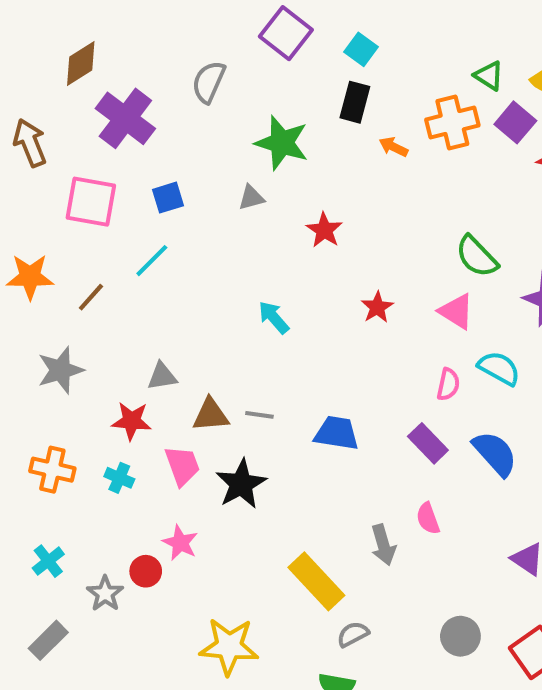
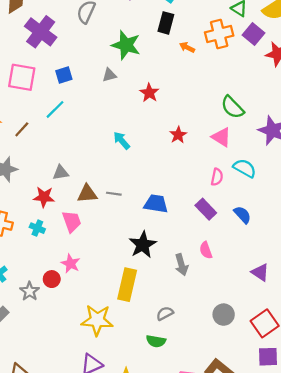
blue semicircle: (495, 453) -> (242, 215), size x0.7
black star: (241, 484) -> (143, 245), moved
yellow rectangle: (316, 581) -> (127, 285), moved, turned 56

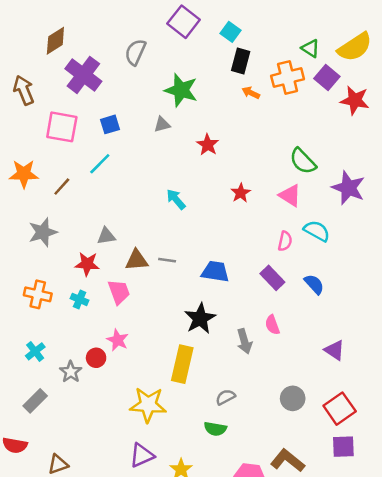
black rectangle: (166, 23) -> (241, 61), moved

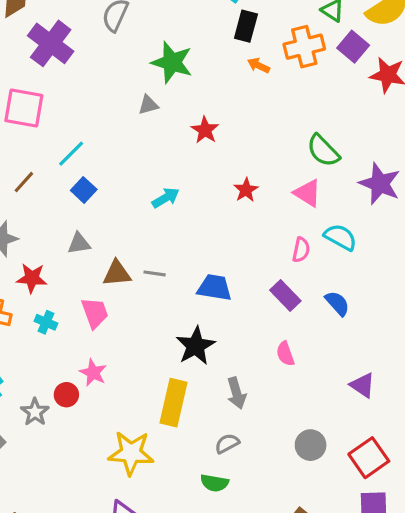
blue square: (110, 124) -> (84, 190), moved, turned -30
cyan arrow: (176, 199) -> (166, 198), turned 100
red star: (87, 264) -> (32, 278), moved
gray arrow: (244, 341) -> (237, 393), moved

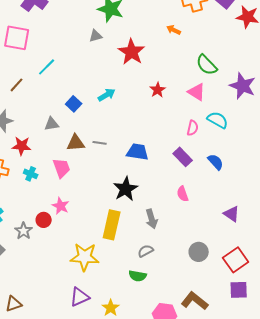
orange arrow: (259, 66) -> (174, 30), moved
red star: (205, 130) -> (132, 52), size x1.5
blue square: (84, 190) -> (74, 104), moved

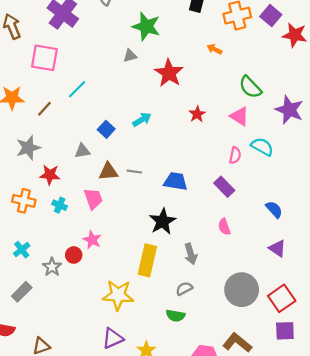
blue semicircle: (216, 162) -> (274, 209), moved
gray circle: (199, 252) -> (242, 290), size x1.6

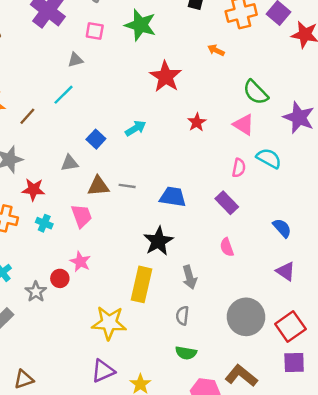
gray triangle: (130, 56) -> (75, 60), moved
pink square: (44, 58) -> (95, 31), moved, size x0.6
gray semicircle: (184, 289) -> (182, 316), turned -56
green semicircle: (176, 316) -> (186, 353), moved

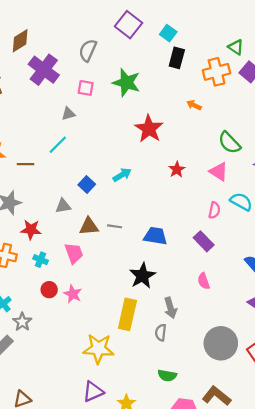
brown line: (27, 116) -> (26, 164), turned 49
red circle: (60, 278) -> (49, 290), moved
gray star: (36, 292) -> (22, 322), moved
gray semicircle: (182, 316) -> (161, 333), moved

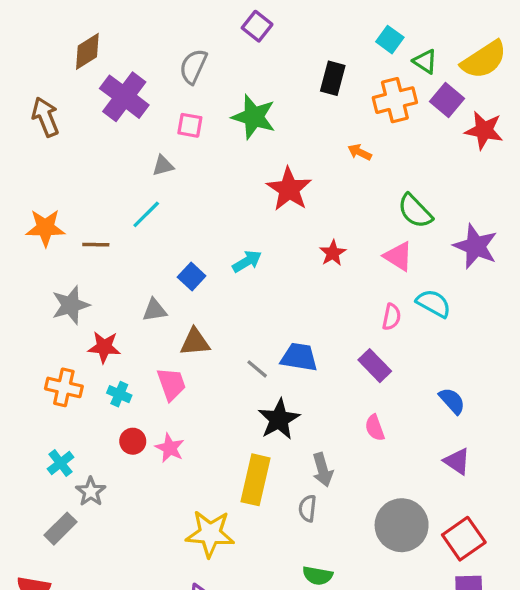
purple square: (129, 25) -> (257, 26), size x0.7
cyan square: (168, 33) -> (390, 40), moved
gray line: (115, 226) -> (257, 369), moved, turned 32

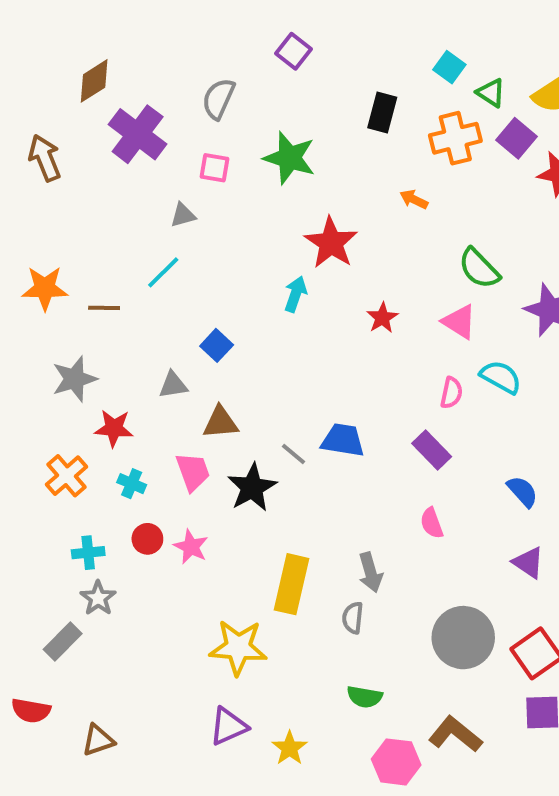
cyan arrow: (247, 261) -> (295, 294), moved, turned -40
orange cross: (64, 387) -> (67, 476), turned 36
black star: (279, 419) -> (252, 488), moved
cyan cross: (60, 463) -> (88, 553), moved, turned 32

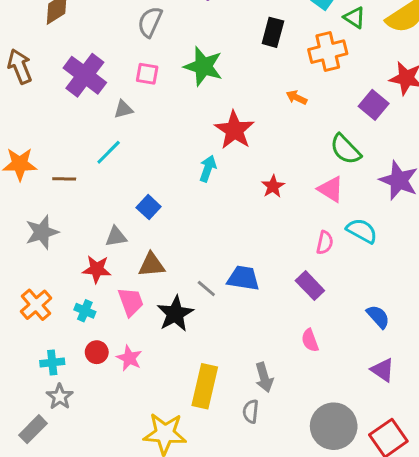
purple cross: (138, 134) -> (85, 75), moved
purple square: (517, 138) -> (374, 105), moved
red star: (114, 428) -> (97, 269), moved

